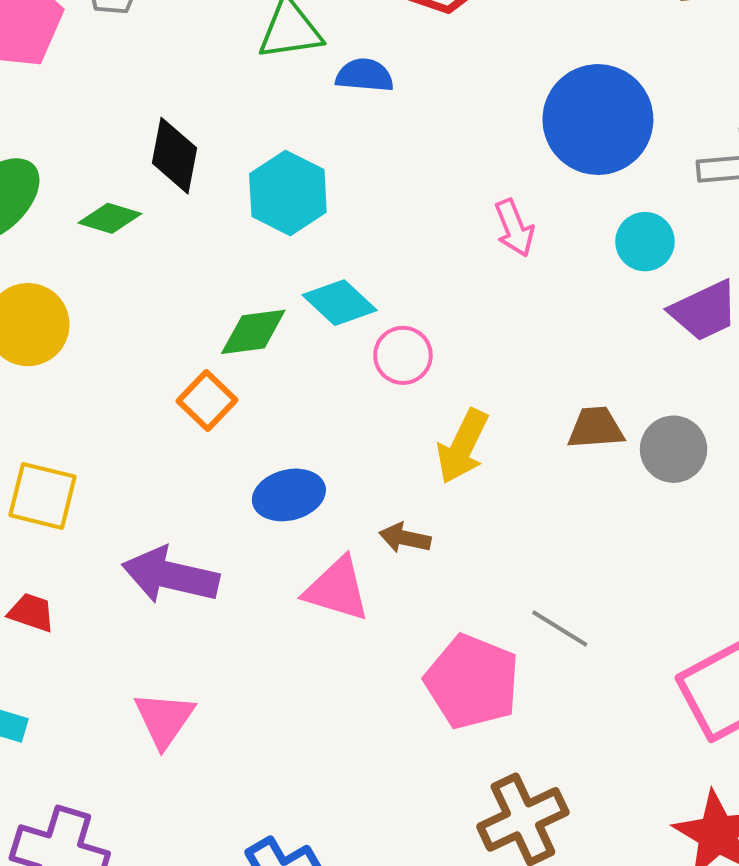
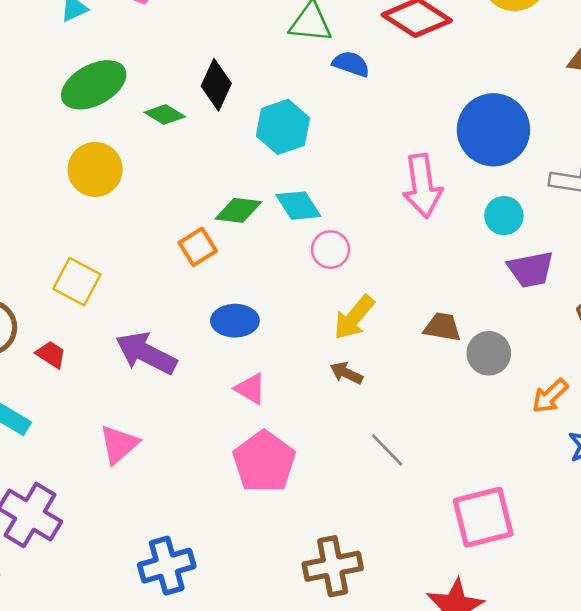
pink arrow: (514, 228) -> (422, 186), size x1.6
brown arrow: (405, 538) -> (346, 373), moved
pink triangle: (337, 589) -> (251, 389), size x0.7
pink pentagon: (472, 682) -> (264, 462), moved

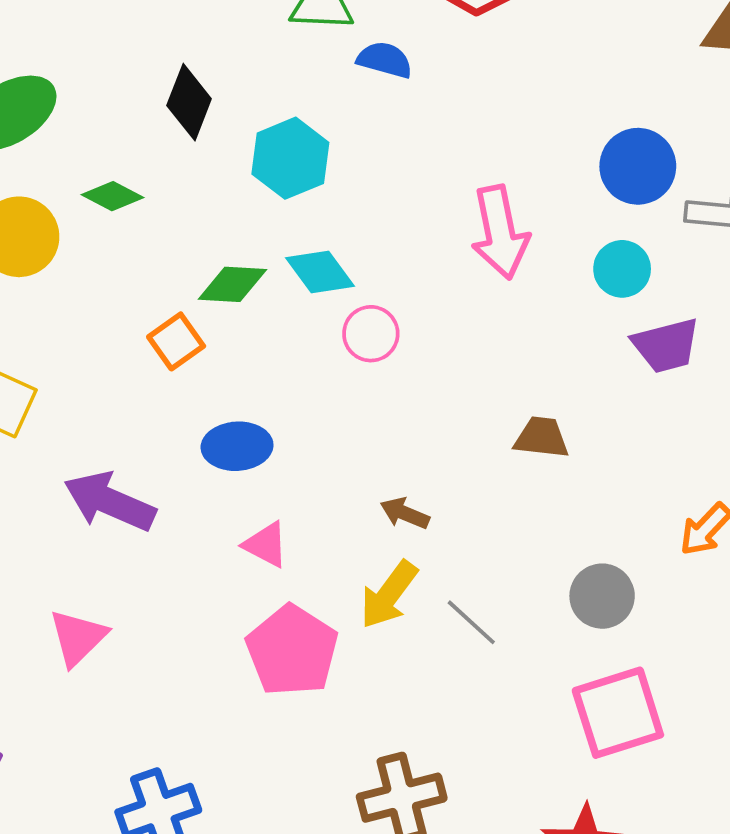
green diamond: (165, 115) -> (112, 196), moved
blue circle: (493, 130) -> (638, 166), moved, size x0.7
yellow arrow: (354, 317) -> (389, 595), moved
gray circle: (489, 353) -> (602, 596), moved

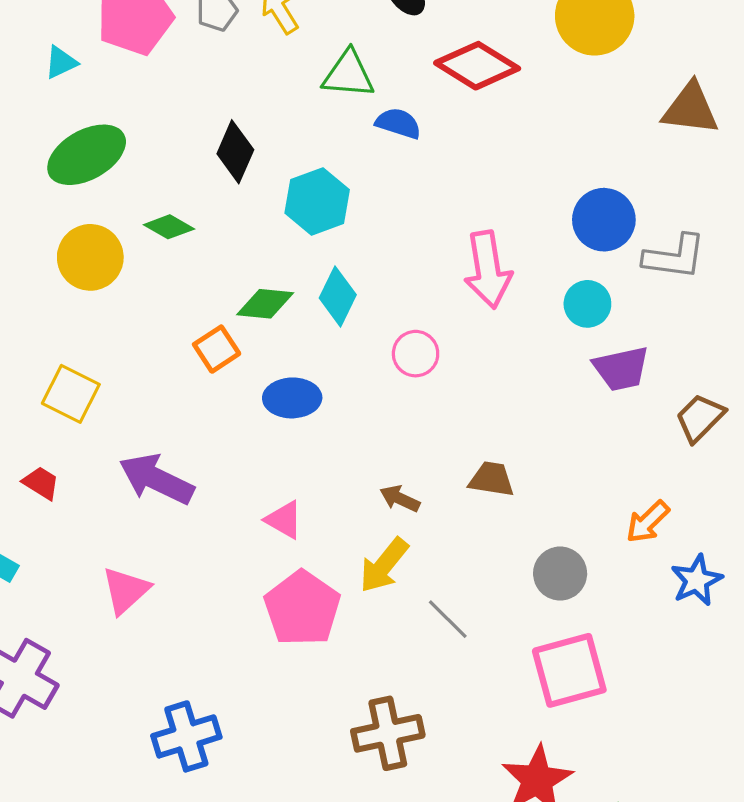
cyan diamond: (320, 272) -> (338, 296), turned 60
pink circle: (371, 334) -> (416, 354), moved
brown trapezoid: (541, 438) -> (492, 479), moved
blue ellipse: (237, 446) -> (292, 398), moved
gray line: (471, 622) -> (448, 619), moved

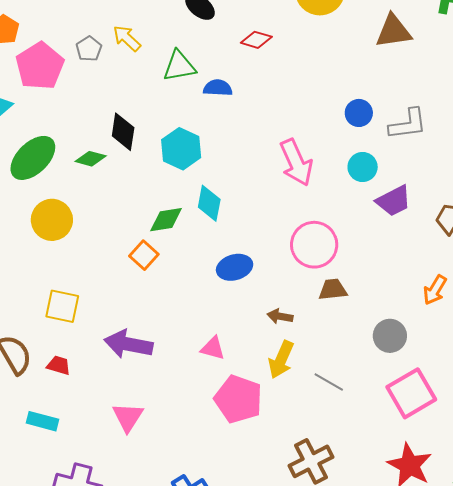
red diamond: (477, 66) -> (256, 40), size x0.6
blue circle: (604, 220) -> (359, 113), size x0.7
green diamond: (169, 227) -> (91, 159), moved
pink circle: (416, 354) -> (314, 245), moved, size x1.6
blue ellipse: (292, 398) -> (235, 267), moved

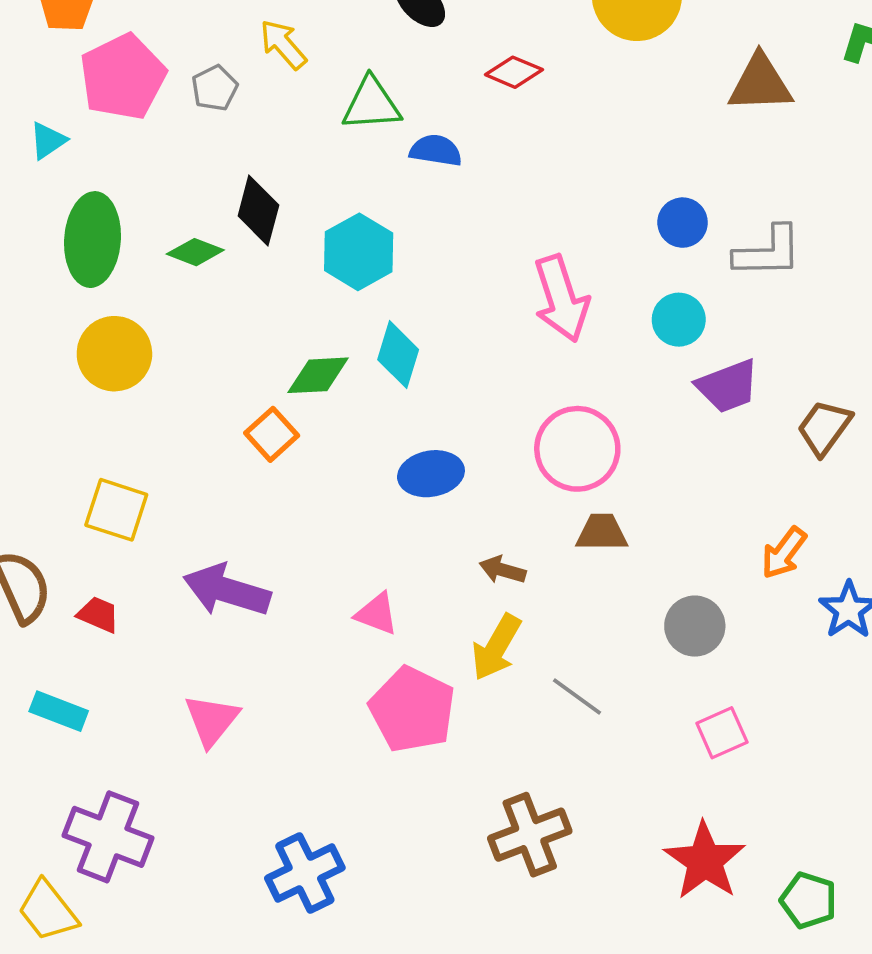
gray pentagon: (89, 49) -> (215, 88), moved
green ellipse: (33, 158) -> (92, 240), turned -48
pink square: (411, 393) -> (722, 733), size x0.6

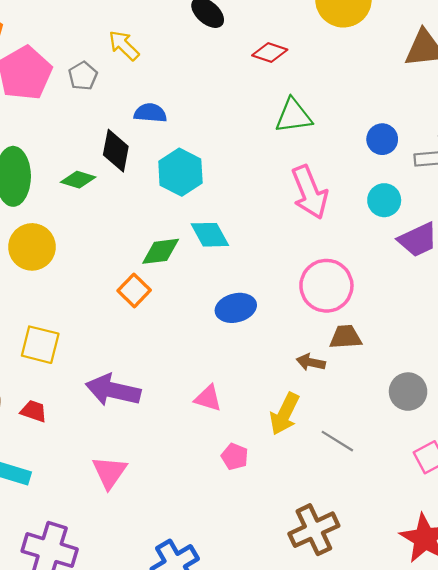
green triangle: (371, 104) -> (294, 116), moved
blue semicircle: (436, 150) -> (150, 113), moved
cyan diamond: (398, 355) -> (210, 235), turned -42
brown arrow: (503, 570) -> (311, 362), moved
pink pentagon: (412, 709) -> (235, 457), size x0.5

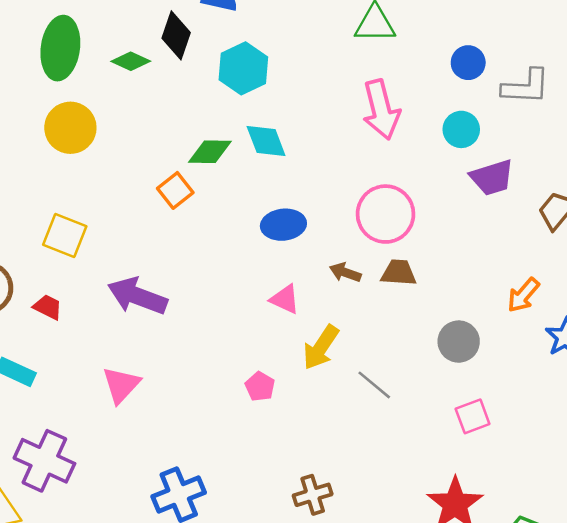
brown arrow: (311, 362) -> (345, 272), moved
pink triangle: (208, 398) -> (285, 299), moved
brown cross: (314, 530) -> (313, 495), moved, size x0.7

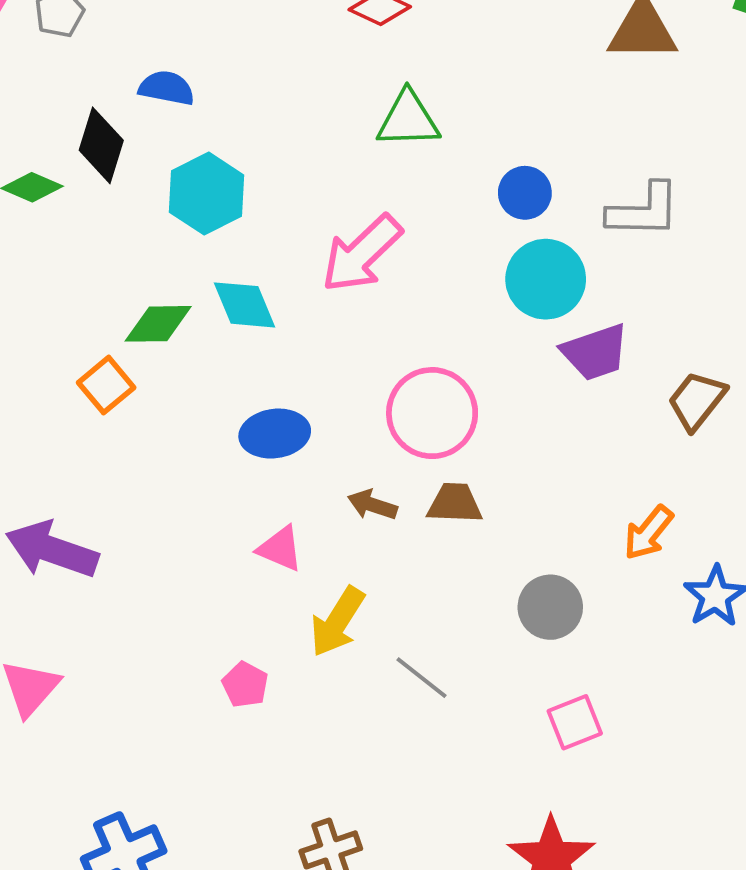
blue circle: (468, 63) -> (525, 193), moved
pink arrow: (381, 110) -> (362, 254), moved, turned 62
cyan circle: (461, 129) -> (546, 279), size x1.4

